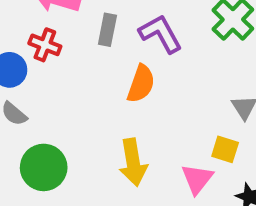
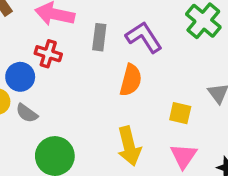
yellow square: (225, 149) -> (180, 113), moved

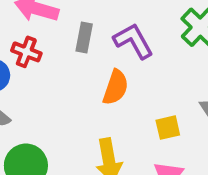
yellow square: (180, 113) -> (168, 128), turned -30

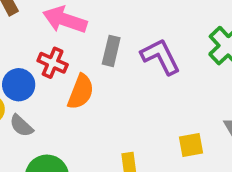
orange semicircle: (116, 87) -> (81, 92), moved

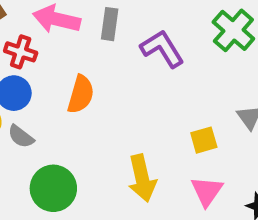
gray rectangle: (111, 51) -> (110, 24), moved
red cross: (53, 63) -> (21, 52), moved

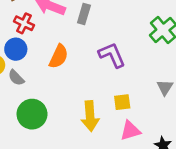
purple L-shape: (162, 49) -> (112, 55), moved
yellow square: (204, 140) -> (122, 102), moved
pink triangle: (207, 191) -> (130, 131), turned 30

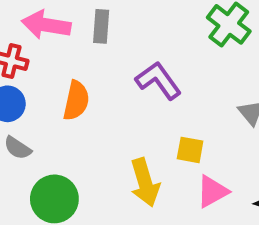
yellow square: (122, 102) -> (190, 150), turned 30

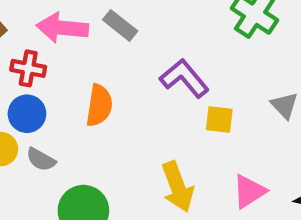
gray rectangle: (101, 26) -> (120, 25), turned -52
yellow square: (190, 150) -> (219, 119), moved

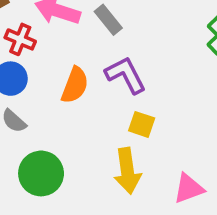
purple L-shape: (184, 78) -> (126, 75), moved
yellow square: (219, 119) -> (142, 124), moved

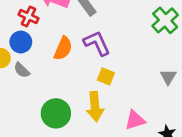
green circle: (41, 173) -> (56, 113), moved

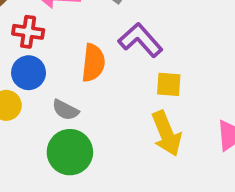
gray semicircle: (22, 70) -> (65, 110), moved
green circle: (56, 113) -> (70, 152), moved

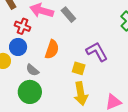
purple L-shape: (140, 40) -> (97, 52), moved
yellow square: (169, 84) -> (79, 68), moved

